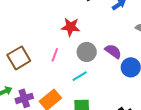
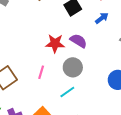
purple semicircle: (113, 51) -> (78, 41), moved

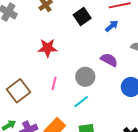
purple semicircle: (78, 41) -> (109, 60), moved
red star: (55, 43) -> (48, 48), moved

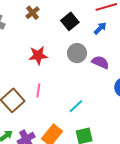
gray circle: (85, 77) -> (77, 53), moved
pink line: (54, 83) -> (38, 91), moved

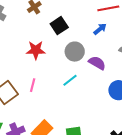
black square: (70, 21) -> (59, 26), moved
cyan line: (76, 106) -> (70, 80), moved

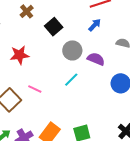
red star: (36, 50) -> (20, 55), moved
pink line: (33, 85) -> (35, 89), turned -72

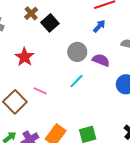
black square: (54, 27) -> (50, 23), moved
red star: (20, 55) -> (24, 57), turned -30

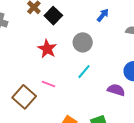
red star: (24, 57) -> (47, 49), moved
purple semicircle: (101, 60) -> (116, 90), moved

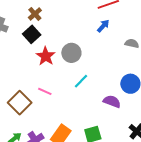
black square: (53, 16) -> (32, 34), moved
gray circle: (83, 42) -> (71, 53), moved

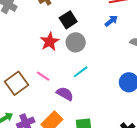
black square: (32, 34) -> (68, 20), moved
purple semicircle: (112, 101) -> (65, 94), moved

